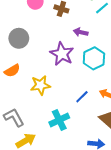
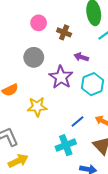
gray circle: (19, 38) -> (34, 57), moved
cyan cross: (59, 120) -> (66, 145), moved

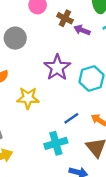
gray circle: (34, 57) -> (15, 38), moved
purple arrow: (81, 57) -> (82, 30), moved

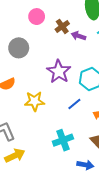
brown cross: (65, 18) -> (62, 26), turned 32
blue line: (71, 118) -> (74, 104), moved

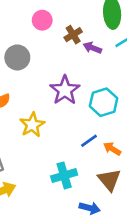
yellow star: (34, 101) -> (32, 125), turned -30
blue line: (74, 104) -> (89, 141), moved

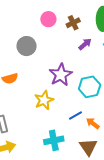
brown cross: (73, 35) -> (73, 23), moved
purple arrow: (92, 48) -> (85, 44), turned 112
yellow star: (32, 125) -> (44, 100), moved

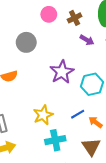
purple arrow: (85, 44) -> (87, 40), turned 72
yellow star: (44, 100) -> (43, 115), moved

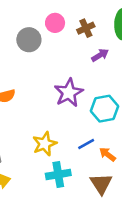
purple arrow: (87, 40) -> (100, 55), turned -64
gray circle: (26, 42) -> (29, 40), moved

